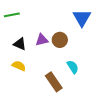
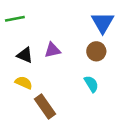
brown circle: (60, 40) -> (96, 51), moved
brown rectangle: (54, 82) -> (45, 106), moved

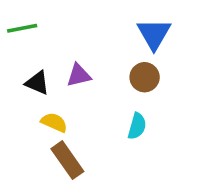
yellow semicircle: (24, 83) -> (54, 122), moved
cyan semicircle: (91, 84) -> (137, 126), turned 48

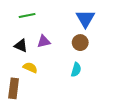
green line: (22, 28) -> (27, 15), moved
brown rectangle: (67, 160) -> (14, 88), moved, turned 42

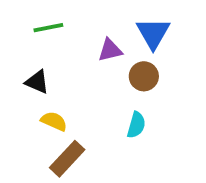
purple triangle: (44, 41) -> (110, 50), moved
brown rectangle: (14, 88) -> (67, 159), moved, turned 36

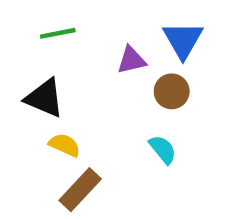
black triangle: (37, 82) -> (44, 98), size x1.4
cyan semicircle: (136, 125) -> (163, 149), turned -55

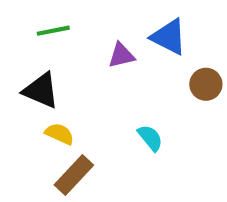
blue triangle: (183, 40) -> (169, 37), turned -33
brown circle: (172, 91) -> (206, 84), moved

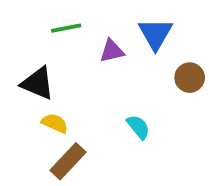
green line: (53, 31) -> (66, 28), moved
blue triangle: (169, 37) -> (155, 34), turned 33

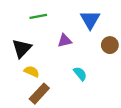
purple triangle: (112, 51) -> (65, 41), moved
black triangle: (38, 83) -> (22, 48), turned 50

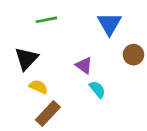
purple triangle: (65, 41) -> (84, 65), moved, turned 48

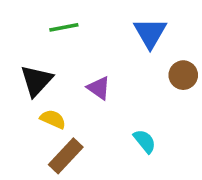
purple triangle: (84, 65) -> (99, 88), moved
cyan semicircle: (97, 89) -> (145, 141), moved

